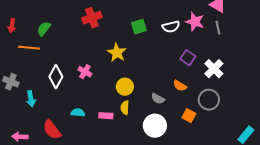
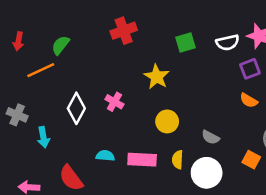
orange line: (29, 48) -> (41, 70), turned -30
purple square: (188, 58) -> (250, 69), moved, turned 35
orange semicircle: (180, 86) -> (249, 100), moved
yellow semicircle: (125, 108) -> (178, 160), moved
pink rectangle: (106, 116) -> (142, 160), size x1.5

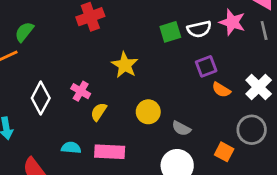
green square: (186, 43) -> (170, 32), moved
purple square: (250, 69) -> (206, 66), moved
yellow circle: (167, 121) -> (148, 112), moved
yellow semicircle: (178, 160) -> (99, 112), moved, turned 30

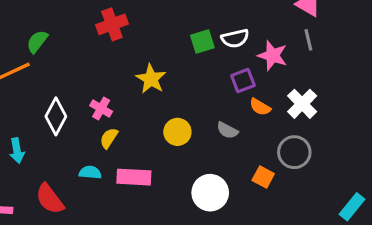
pink star: (232, 22) -> (273, 56), moved
yellow semicircle: (99, 112) -> (109, 138), moved
gray semicircle: (181, 128) -> (227, 130), moved

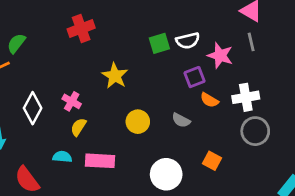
white cross: (302, 104) -> (246, 97), turned 35
gray circle: (294, 152) -> (255, 131), moved

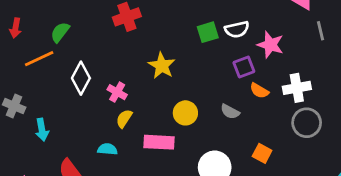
gray line: (251, 42) -> (321, 31), moved
white diamond: (33, 108) -> (81, 78), moved
pink rectangle: (100, 161) -> (159, 142), moved

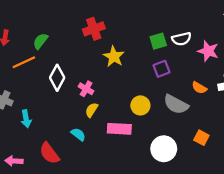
yellow star: (162, 66) -> (114, 57), moved
purple square: (244, 67) -> (162, 69), moved
gray semicircle: (230, 112) -> (176, 104), size x1.6
cyan semicircle: (107, 149) -> (78, 134), turned 32

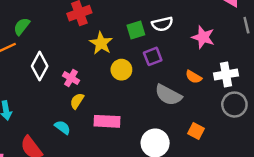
white semicircle: (181, 39) -> (162, 24), moved
green square: (158, 41) -> (136, 30), moved
yellow circle: (140, 105) -> (121, 70), moved

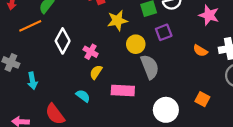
yellow star: (101, 43) -> (117, 21), turned 30
gray semicircle: (168, 95) -> (150, 67), moved, turned -140

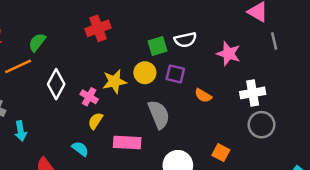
yellow star: (117, 21) -> (114, 82), moved
purple square: (164, 32) -> (175, 74), turned 35
yellow circle: (136, 44) -> (145, 73), moved
orange semicircle: (200, 51) -> (203, 95), moved

